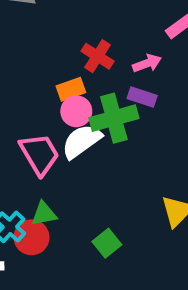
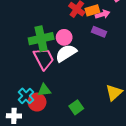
orange rectangle: (71, 89) -> (92, 10), moved
green cross: (114, 118) -> (41, 39), moved

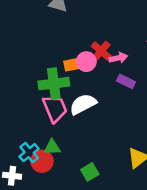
orange rectangle: (92, 10) -> (73, 65), moved
pink arrow: (103, 14) -> (118, 58), moved
pink circle: (64, 37) -> (86, 62), moved

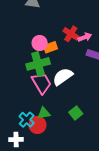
pink circle: (86, 62) -> (40, 43), moved
green square: (90, 172) -> (76, 113), moved

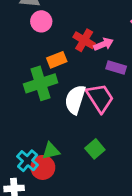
pink circle: (40, 43) -> (41, 21), moved
white semicircle: (63, 77) -> (75, 100), turned -35
pink trapezoid: (42, 83) -> (100, 98), moved

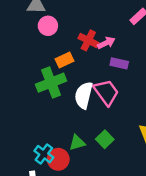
green triangle: (51, 151) -> (77, 143), moved

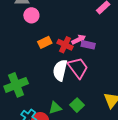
red cross: (88, 40) -> (65, 45), moved
pink arrow: (106, 43) -> (79, 40), moved
green cross: (51, 83) -> (16, 85), moved

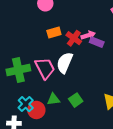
pink trapezoid: (78, 68) -> (45, 68), moved

